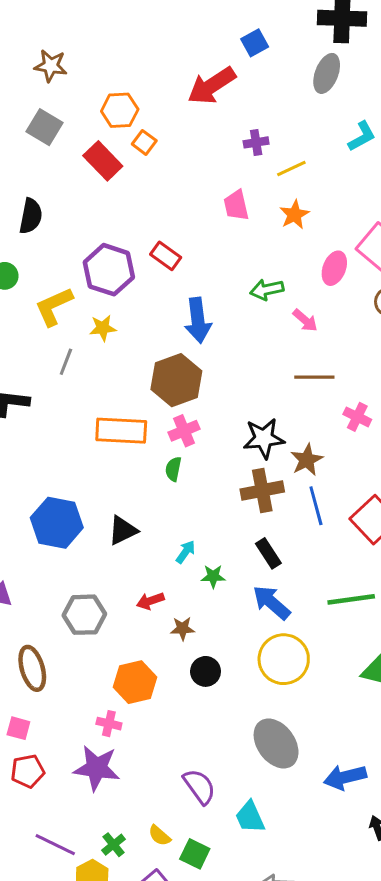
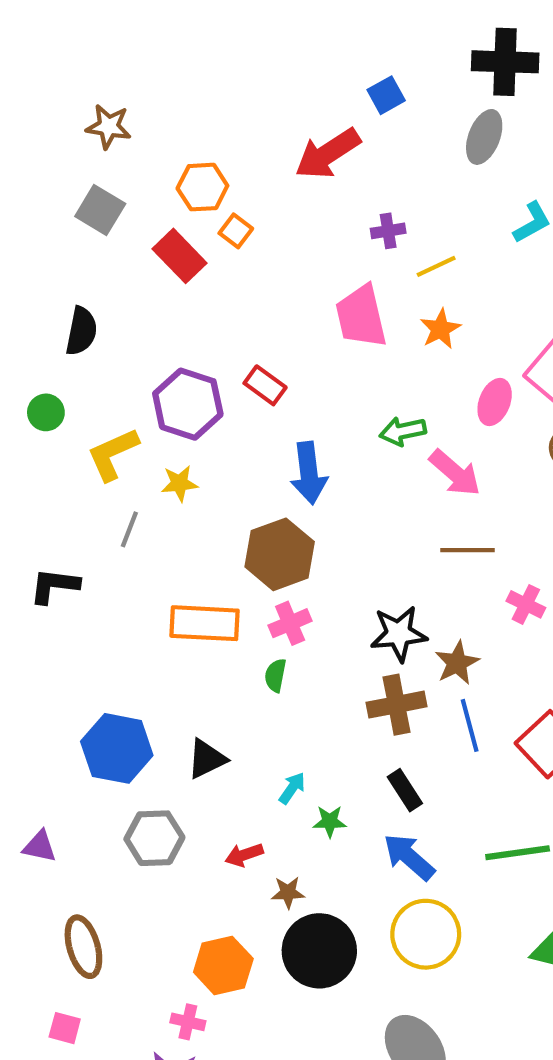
pink trapezoid: (236, 205) -> (361, 316), size x1.5
pink arrow: (305, 320) -> (455, 473), size x1.5
gray hexagon: (84, 615) -> (154, 838), moved
black circle: (206, 671) -> (319, 951), size x1.8

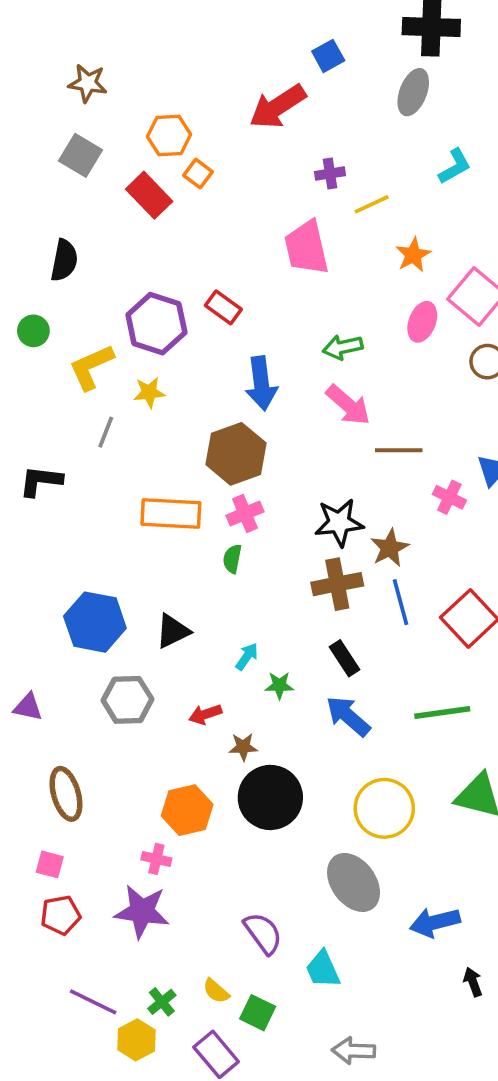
orange star: (440, 329) -> (413, 255), moved
pink arrow: (455, 473) -> (348, 405), moved
yellow circle: (426, 934) -> (384, 808), moved

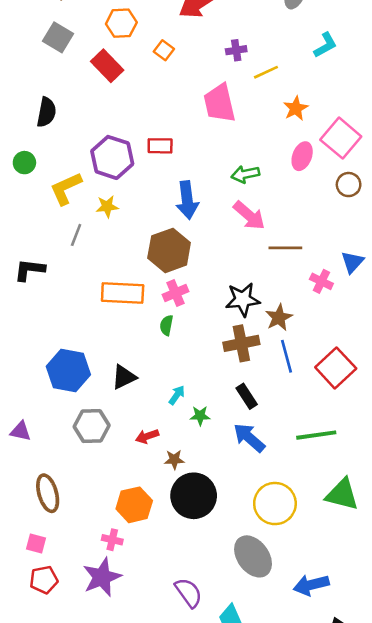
orange square: (198, 174) -> (164, 50), moved
red rectangle: (223, 307) -> (160, 146), turned -35
purple star: (142, 911) -> (102, 577), turned -30

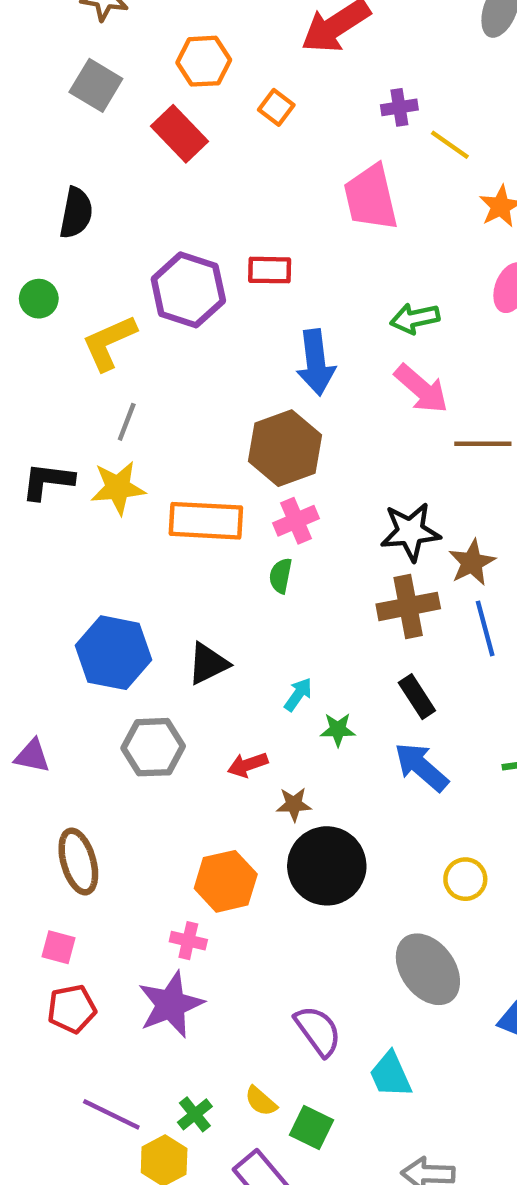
yellow line: (266, 72) -> (450, 145), turned 60
yellow star: (107, 206) -> (118, 488), moved, size x1.4
yellow circle: (275, 504) -> (465, 879), size x0.6

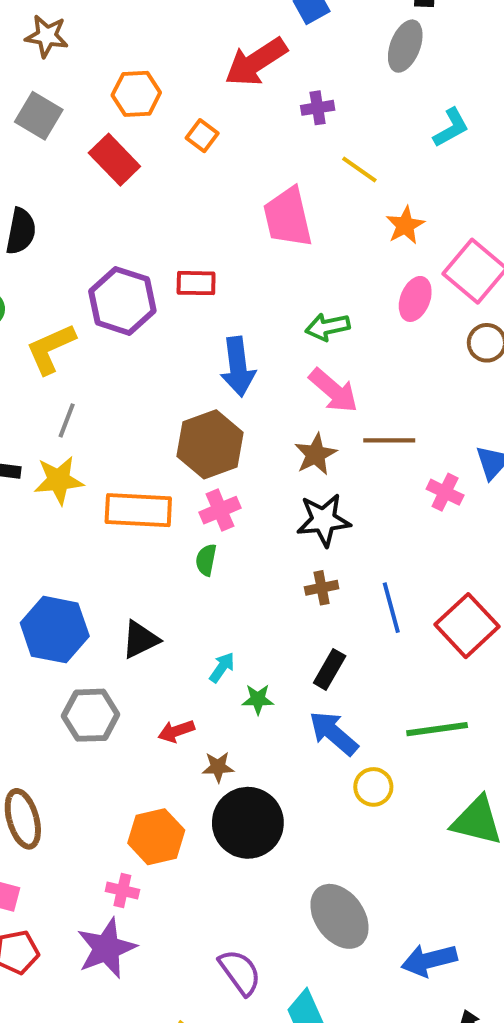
purple cross: (399, 107) -> (318, 108), moved
brown star: (472, 562) -> (316, 454), moved
brown cross: (408, 606) -> (322, 588), size x0.6
black rectangle: (417, 697) -> (330, 669), turned 63
yellow circle: (465, 879) -> (373, 787), moved

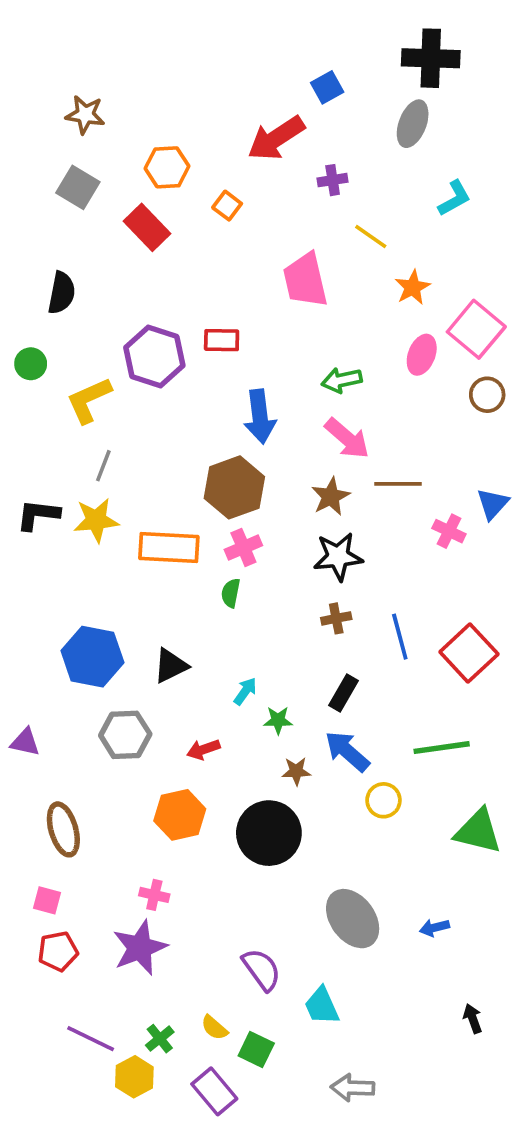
brown star: (218, 767) -> (296, 771), moved
orange hexagon: (156, 837) -> (180, 815), moved
blue arrow: (429, 960) -> (434, 928), moved, size x0.6

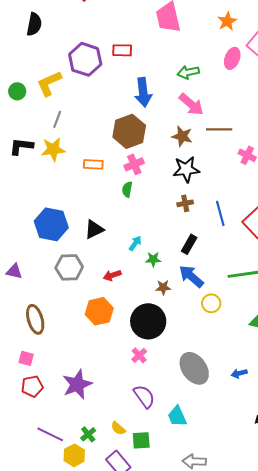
green circle: (31, 364) -> (17, 91), moved
brown star: (331, 497) -> (182, 136), turned -30
orange rectangle: (169, 547) -> (93, 164), size x0.6
pink cross: (154, 895) -> (139, 355), moved, turned 35
green square: (256, 1050) -> (141, 440), turned -30

